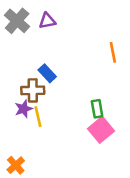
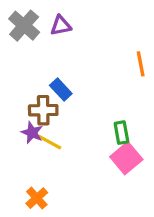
purple star: (24, 109) -> (32, 133), turned -30
yellow line: (38, 117) -> (50, 142), turned -48
orange cross: (16, 165) -> (37, 198), moved

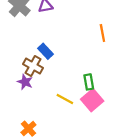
brown cross: (43, 110) -> (33, 66), turned 30
yellow line: (50, 142) -> (65, 99), moved

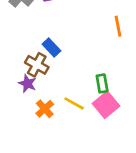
orange cross: (28, 129) -> (45, 109), moved

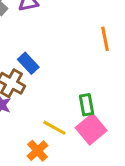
orange cross: (45, 109) -> (37, 151), moved

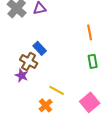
green rectangle: (87, 105) -> (93, 61), moved
pink square: (91, 129) -> (90, 102), moved

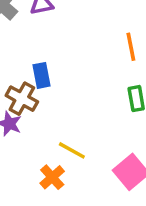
blue rectangle: (40, 48) -> (42, 75), turned 32

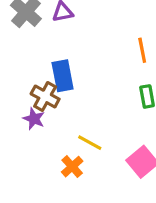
blue rectangle: (42, 75) -> (63, 76), size x1.4

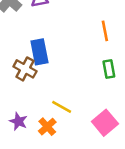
purple star: (34, 119) -> (18, 121), moved

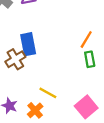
orange line: (105, 31) -> (86, 40), moved, turned 42
brown cross: (25, 69) -> (15, 59), turned 30

